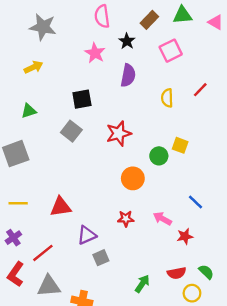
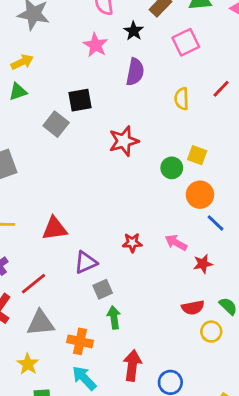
green triangle: (29, 111) -> (18, 92), moved
gray square: (71, 131) -> (56, 124), moved
orange circle: (133, 178) -> (200, 195), moved
green arrow: (142, 284) -> (114, 317), moved, turned -42

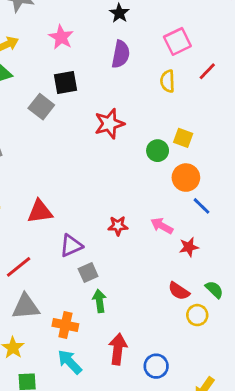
pink square: (186, 42) -> (177, 41), moved
pink star: (96, 45) -> (61, 37), moved
red semicircle: (193, 308) -> (179, 291), turned 45

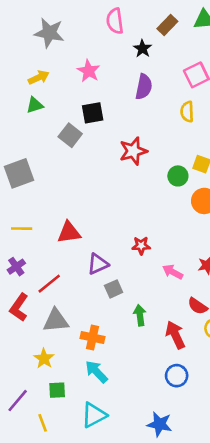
pink arrow: (162, 226) -> (173, 272), moved
green arrow: (99, 301) -> (140, 315), moved
red arrow: (118, 349) -> (175, 335), moved, turned -32

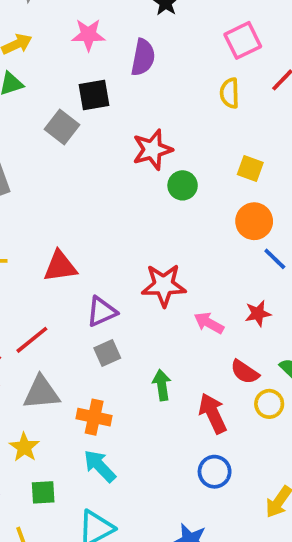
pink star: (89, 71) -> (88, 35), turned -30
purple semicircle: (144, 87) -> (143, 57), moved
green circle: (178, 176) -> (183, 185), moved
red star: (141, 246) -> (164, 285), size x1.6
gray square: (114, 289) -> (107, 353), moved

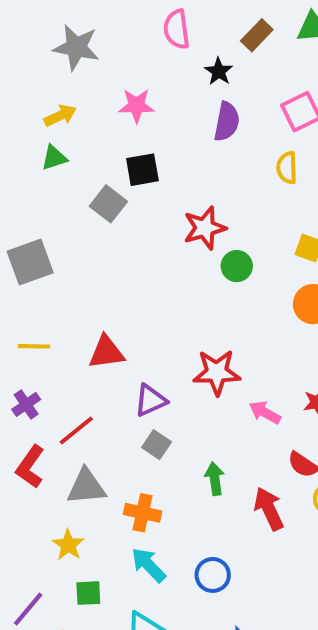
purple semicircle: (143, 57) -> (227, 122), moved
gray square: (107, 353) -> (157, 445), turned -32
blue circle: (215, 472) -> (213, 575), moved

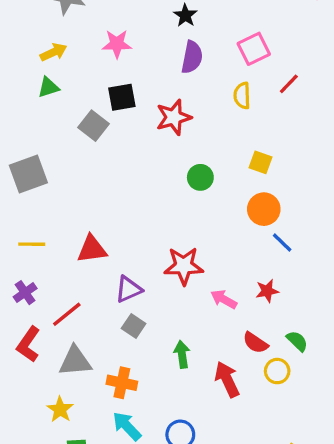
red star: (205, 228) -> (174, 117), moved

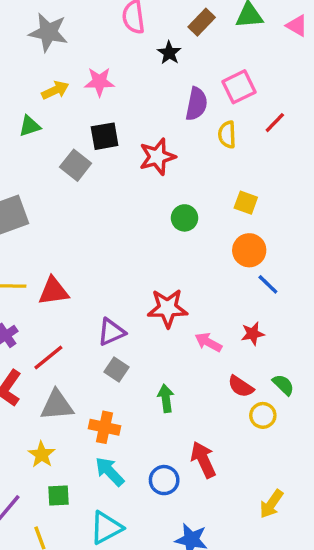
yellow arrow: (53, 52) -> (55, 90), moved
purple semicircle: (192, 57) -> (196, 104), moved
red triangle: (92, 249) -> (53, 291), moved
red arrow: (227, 379) -> (203, 460), moved

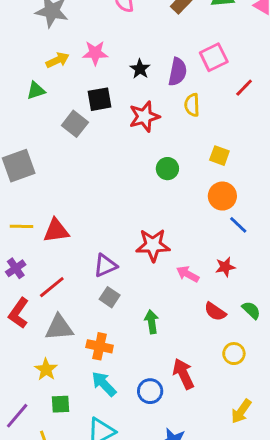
black star: (169, 53) -> (140, 69), moved
yellow semicircle: (227, 135) -> (192, 105), moved
yellow circle: (263, 415) -> (234, 354), moved

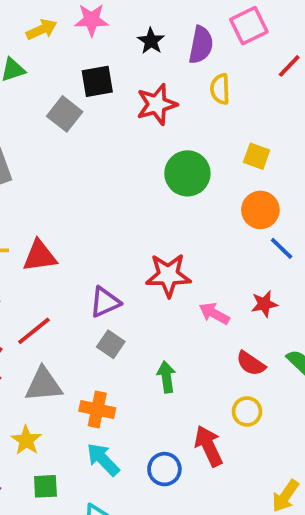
green circle: (167, 169) -> (187, 173), size x1.5
yellow circle: (234, 354) -> (247, 411), moved

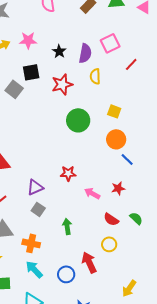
red star: (168, 275) -> (68, 173), size x0.7

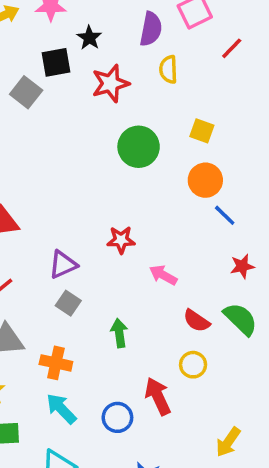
black star: (59, 51) -> (89, 38), moved
red star: (118, 188) -> (242, 266), moved
green semicircle: (136, 218) -> (240, 319), size x1.5

